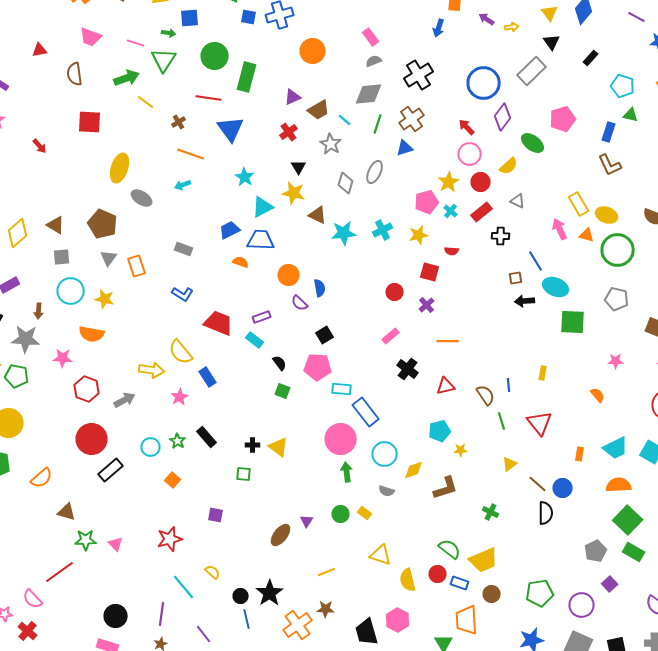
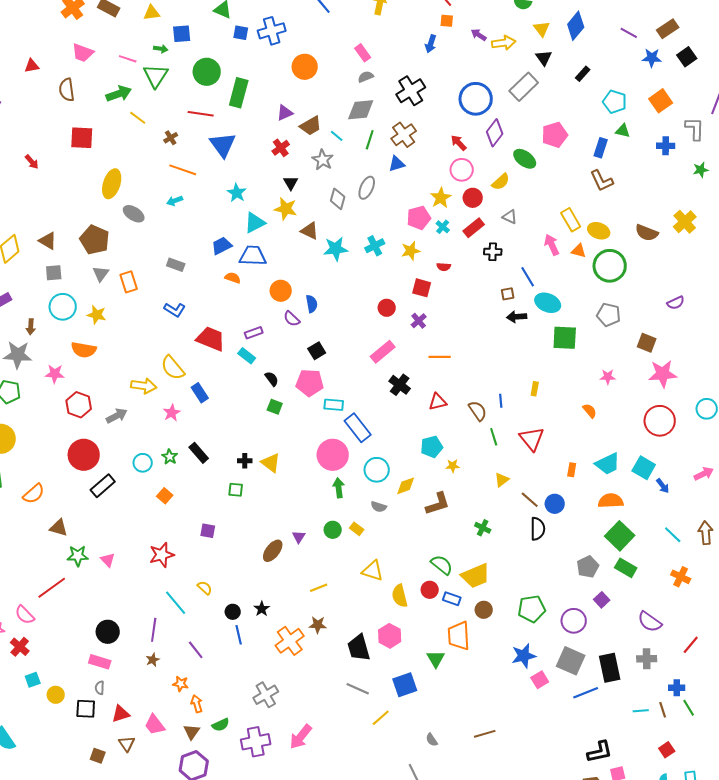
yellow arrow: (512, 27) -> (504, 43), size x1.6
pink rectangle: (391, 336) -> (383, 352), size x1.4
black star: (270, 593) -> (262, 609), size x0.6

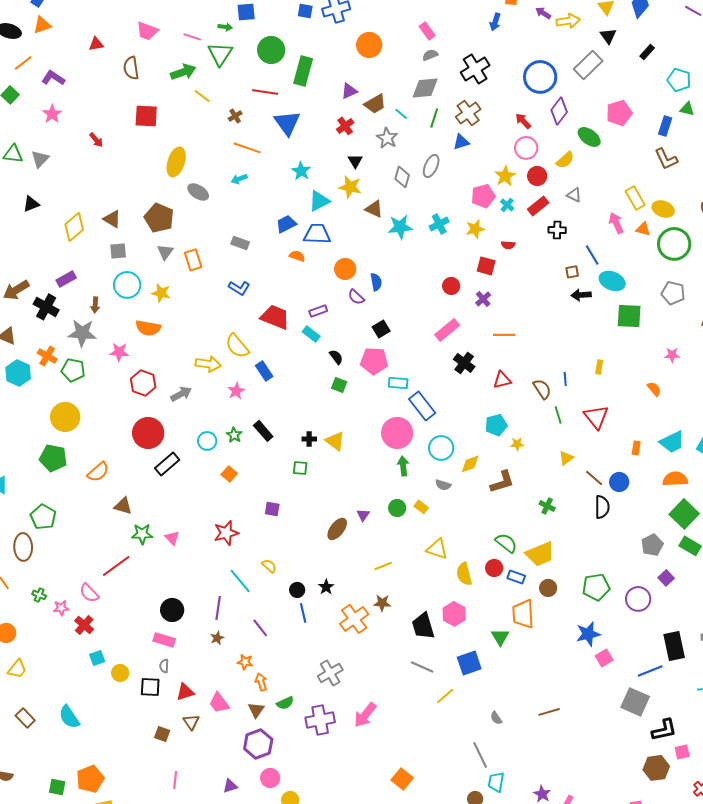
gray square: (571, 661) -> (635, 702), moved

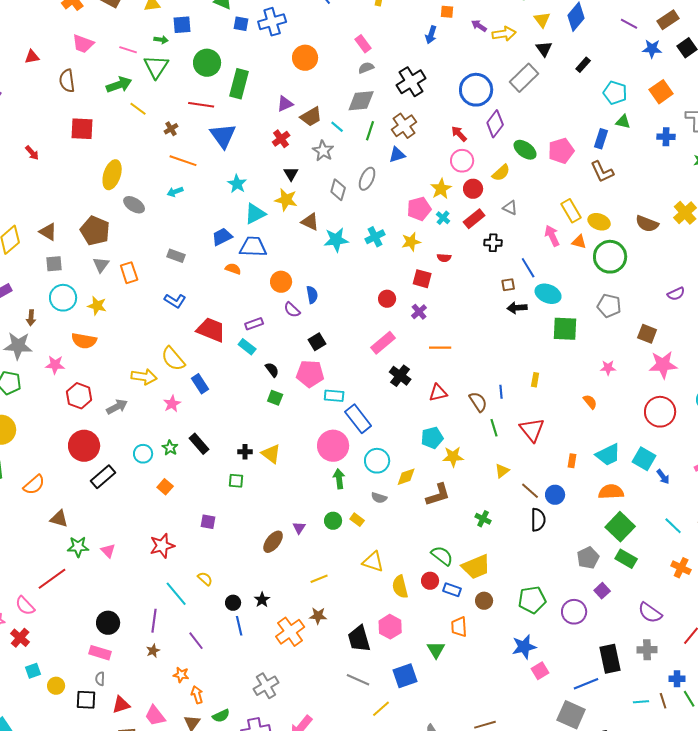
pink pentagon: (619, 113) -> (561, 151), moved
yellow star: (517, 444) -> (453, 457), size x1.5
orange trapezoid: (523, 614) -> (459, 627), size x0.7

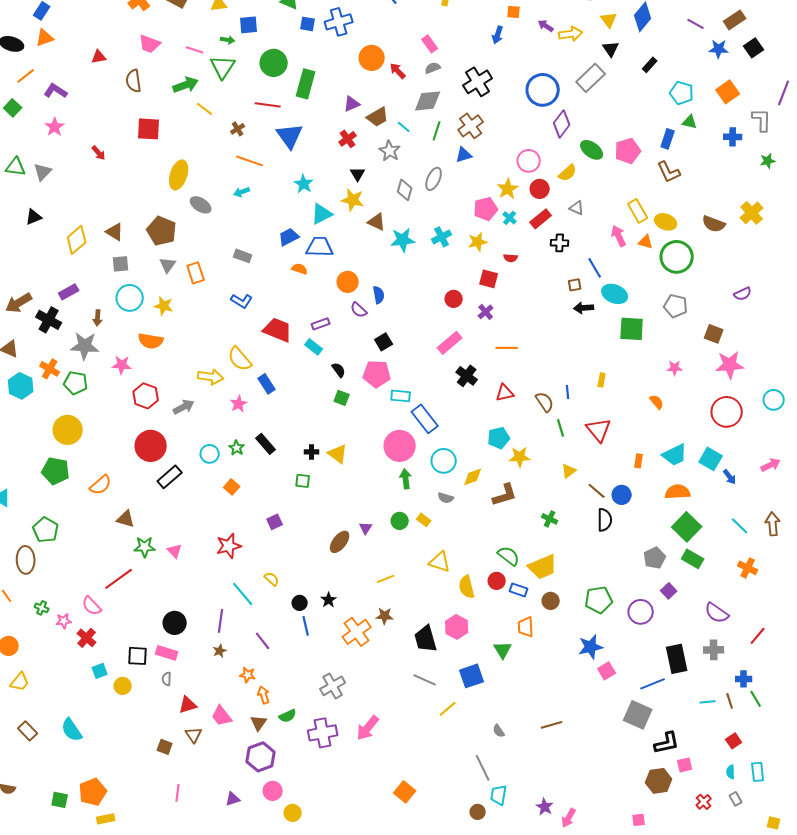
red arrow: (459, 134) -> (398, 71), moved
purple square: (208, 522) -> (275, 522), turned -35
black square: (86, 700) -> (138, 656), moved

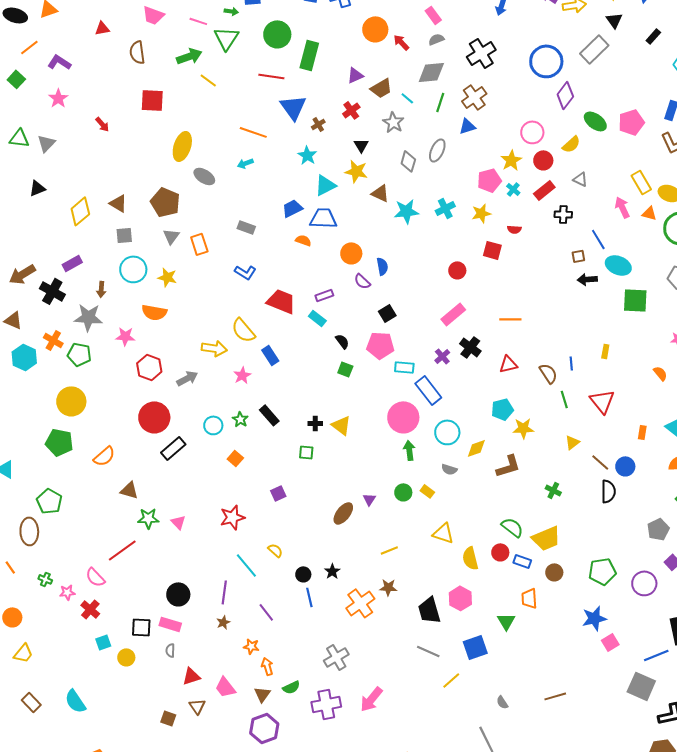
brown cross: (238, 129) -> (318, 124), moved
purple cross: (486, 312) -> (442, 356), moved

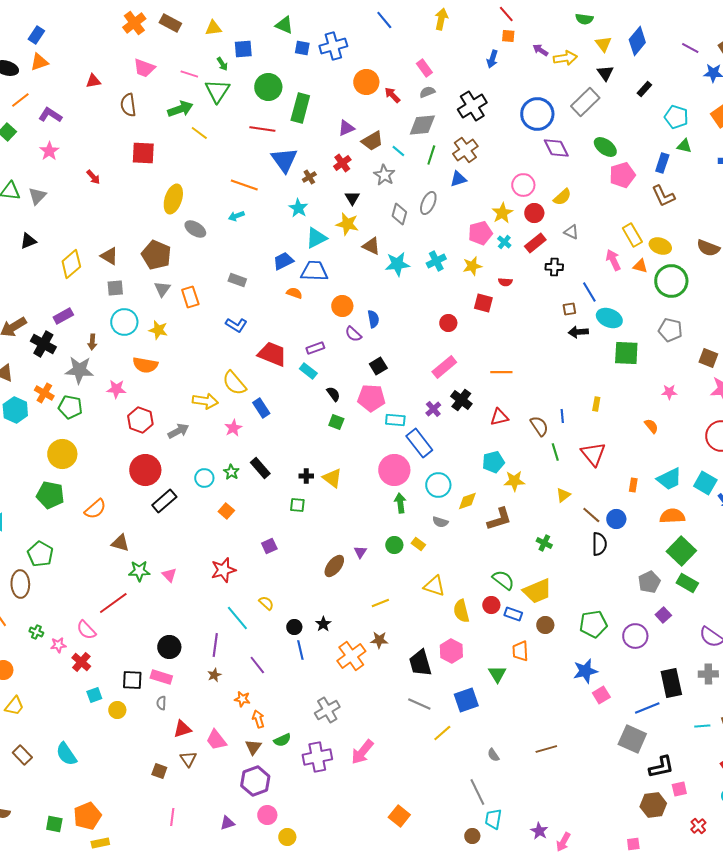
green arrow: (231, 11) -> (222, 64), turned 48
purple diamond: (565, 95) -> (556, 148), turned -64
green ellipse: (595, 121) -> (605, 147), moved

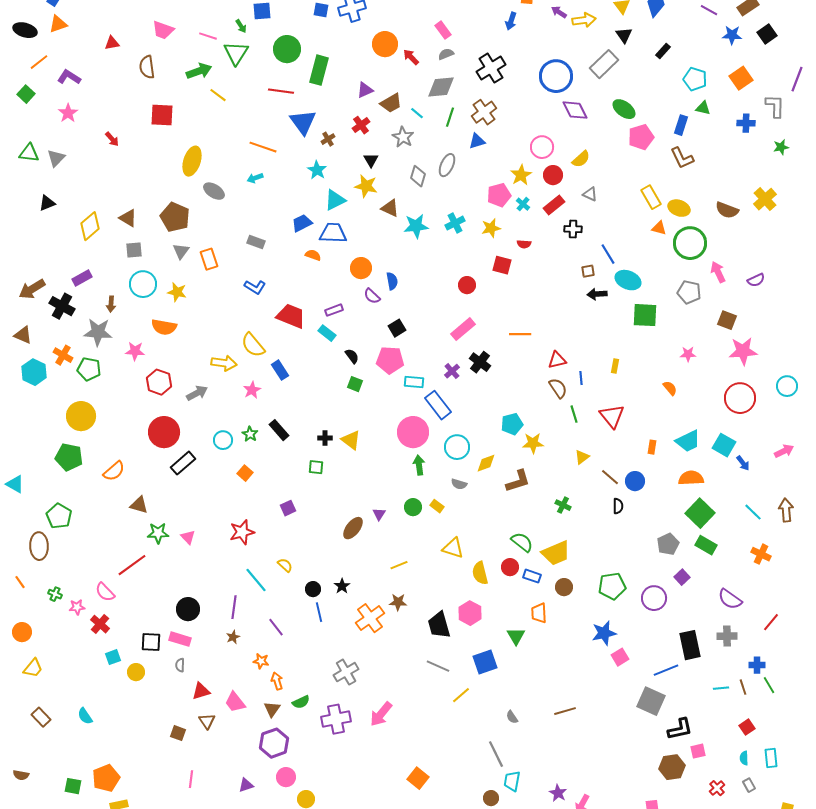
pink arrow: (613, 260) -> (718, 272), moved
red triangle: (499, 417) -> (557, 360), moved
black semicircle: (599, 544) -> (618, 506), size x0.7
cyan semicircle: (66, 754) -> (85, 716), size x0.7

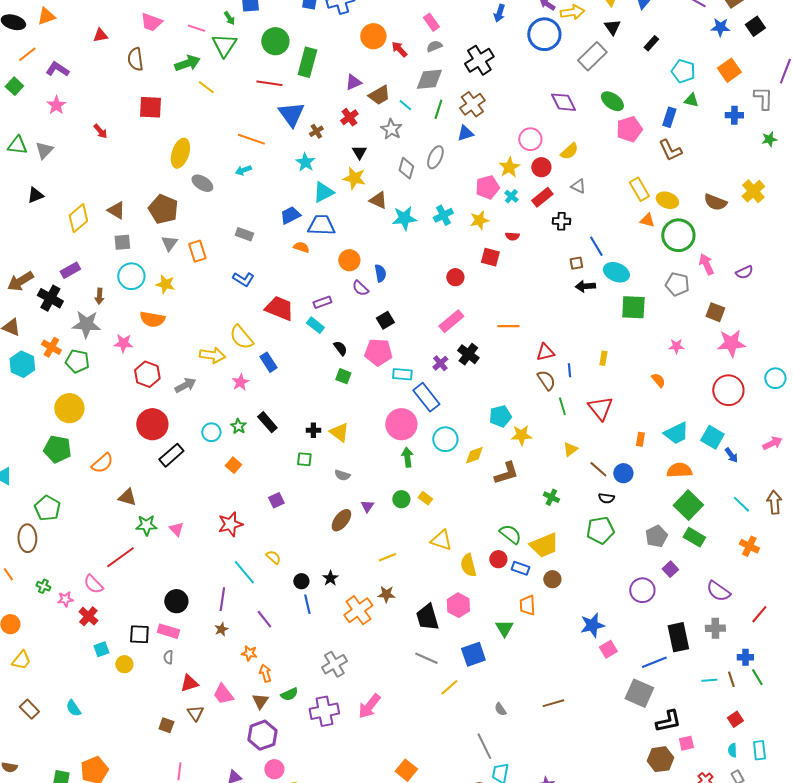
blue circle: (556, 76) -> (544, 34), moved
gray semicircle: (459, 484) -> (342, 475), moved
black semicircle: (618, 506) -> (606, 498), turned 98
green pentagon: (612, 586) -> (600, 530), moved

